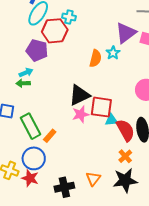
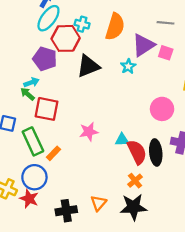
orange semicircle: (95, 58) -> (115, 27), moved, size x1.4
green arrow: (23, 83) -> (28, 94), turned 40
black triangle: (79, 95) -> (88, 66), moved
red square: (101, 107) -> (47, 109), moved

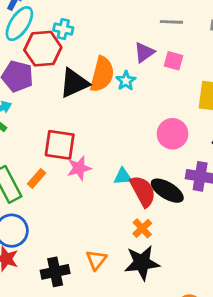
orange semicircle: (115, 27) -> (102, 74), moved
purple triangle: (143, 45) -> (144, 52), size x0.7
red square: (47, 109) -> (60, 145), moved
black ellipse: (156, 152) -> (167, 191), turned -50
orange rectangle: (53, 153) -> (37, 178), moved

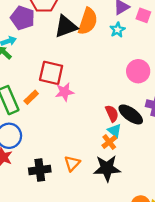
cyan star: (126, 81) -> (117, 30), moved
cyan triangle: (123, 176) -> (115, 131), moved, turned 40
red semicircle: (143, 191) -> (112, 113), size x0.7

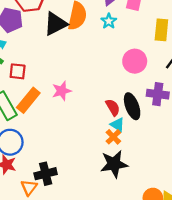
red square: (51, 73) -> (18, 71), moved, size x0.7
orange rectangle: (31, 97) -> (28, 100), size x1.6
black ellipse: (131, 114) -> (132, 106), turned 40
orange triangle: (72, 163) -> (29, 187), moved

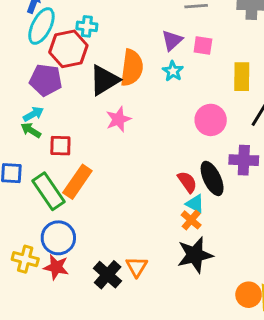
pink star: (62, 91) -> (118, 119), moved
black cross: (46, 174) -> (108, 275), turned -30
orange triangle: (29, 187) -> (137, 267), moved

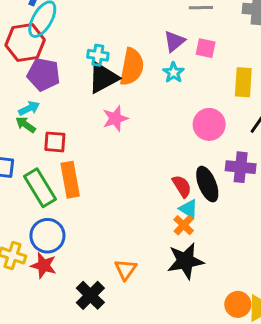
cyan cross: (87, 26) -> (98, 55), moved
red hexagon: (68, 49) -> (25, 43), moved
orange rectangle: (77, 182) -> (70, 180), turned -48
black cross: (108, 275) -> (90, 295), moved

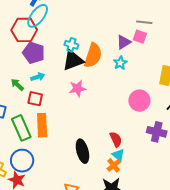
pink square: (206, 48) -> (140, 37), moved
cyan arrow: (29, 108) -> (38, 77), moved
black ellipse: (207, 184) -> (82, 151), moved

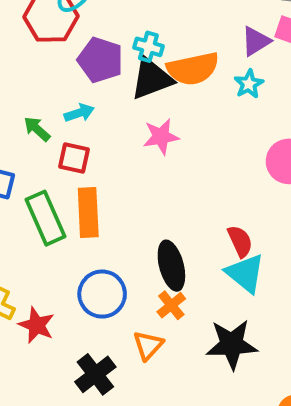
purple pentagon: (34, 53) -> (100, 60), moved
orange semicircle: (93, 55) -> (193, 69), turned 60
cyan triangle: (118, 155) -> (245, 273), size x1.5
blue circle: (22, 161) -> (102, 294), moved
orange cross: (114, 165) -> (171, 305), moved

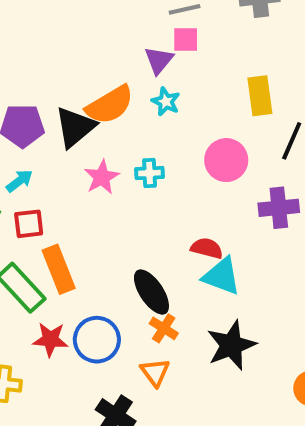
cyan cross: (148, 47) -> (150, 173), moved
red semicircle: (240, 241) -> (207, 248), turned -32
red star: (37, 325) -> (50, 339), moved

